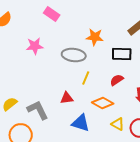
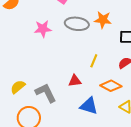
gray ellipse: (74, 55) -> (77, 24), moved

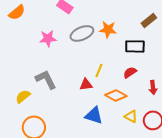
gray ellipse: (77, 24) -> (82, 33), turned -30
red triangle: (75, 81) -> (86, 84), moved
gray L-shape: (46, 93) -> (46, 79), moved

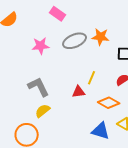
yellow semicircle: (23, 96) -> (43, 111), moved
blue triangle: (94, 115) -> (101, 131), moved

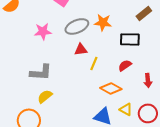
gray L-shape: (39, 87) -> (41, 72), turned 120
red triangle: (79, 92) -> (81, 49), moved

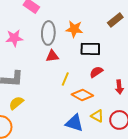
gray ellipse: (77, 26) -> (48, 33), turned -65
black rectangle: (130, 39) -> (90, 49), moved
yellow line: (94, 63) -> (65, 79), moved

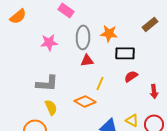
orange diamond: (82, 95) -> (85, 101), moved
yellow semicircle: (16, 103) -> (51, 107), turned 105

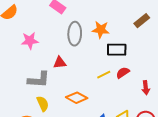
pink star: (49, 42) -> (30, 41), moved
red triangle: (87, 60) -> (60, 63), moved
yellow line: (100, 83) -> (104, 75), moved, turned 40

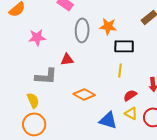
red semicircle: (123, 73) -> (130, 95), moved
yellow line: (104, 75) -> (120, 70), moved, turned -56
yellow semicircle: (43, 104) -> (33, 100), moved

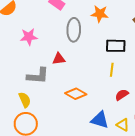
orange star: (108, 26) -> (100, 14), moved
yellow triangle: (131, 113) -> (123, 125), moved

